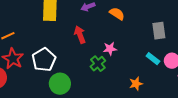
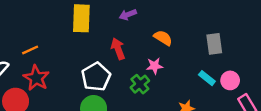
orange semicircle: (117, 14) -> (163, 38), moved
white pentagon: (44, 60) -> (96, 77), moved

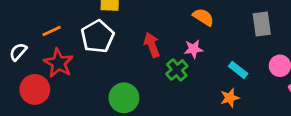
red arrow: (118, 49) -> (152, 45), moved
white pentagon: (96, 77) -> (97, 37), moved
cyan rectangle: (207, 78) -> (238, 70), moved

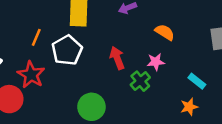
orange line: (52, 31) -> (36, 37), moved, turned -42

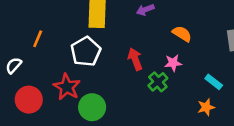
orange line: (36, 37) -> (38, 39), moved
red star: (31, 75) -> (67, 87), moved
green circle: (91, 107) -> (92, 107), moved

